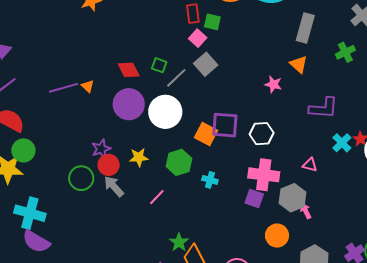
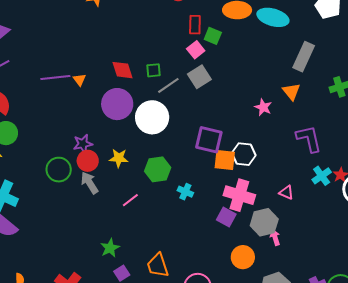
green square: (159, 65) -> (153, 70), turned -35
purple L-shape: (323, 108) -> (309, 139), turned -116
orange square: (206, 134) -> (225, 160), moved, turned -30
green star: (179, 242) -> (110, 248), moved

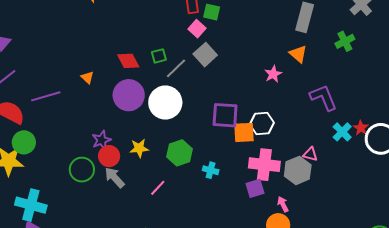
purple line: (55, 77) -> (46, 96), moved
pink star: (263, 107) -> (273, 74), turned 30
purple square: (226, 217) -> (255, 188), turned -36
gray hexagon: (264, 222) -> (298, 170), moved
pink arrow: (275, 237) -> (283, 204), moved

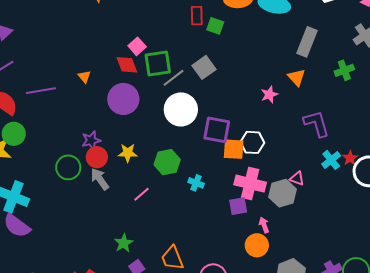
pink square: (197, 29) -> (137, 46), moved
green square: (159, 56) -> (158, 63), size x1.8
white circle: (165, 103) -> (181, 109), moved

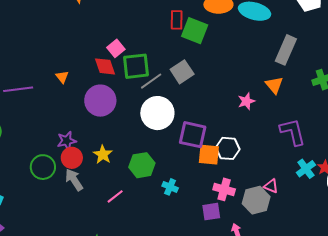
green square: (215, 26) -> (195, 31), size x1.5
yellow star: (128, 153) -> (103, 155), turned 30
pink cross: (250, 184) -> (224, 189), size x0.7

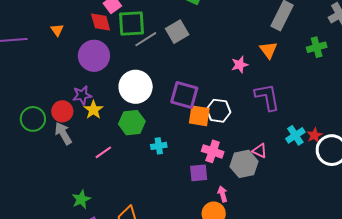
white circle: (157, 113) -> (136, 87), moved
purple L-shape: (293, 132) -> (267, 97), moved
purple star: (67, 141) -> (82, 95), moved
cyan cross: (170, 187) -> (159, 146), turned -35

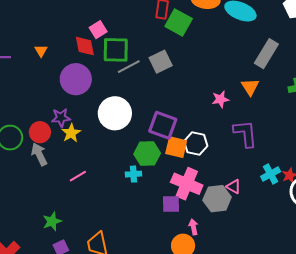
green hexagon: (132, 123) -> (147, 154), moved
pink cross: (213, 151) -> (187, 184), size x1.4

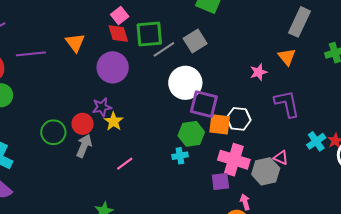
pink square: (98, 30) -> (120, 16), moved
orange triangle: (41, 51) -> (75, 43), size x1.5
white circle: (115, 113) -> (185, 83), moved
gray arrow: (39, 154) -> (84, 146), turned 55

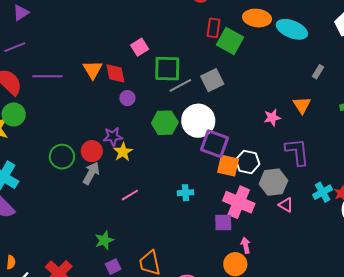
gray rectangle: (300, 22) -> (318, 72), size x0.5
red diamond: (118, 33) -> (115, 73), moved
purple circle: (113, 67) -> (127, 98), size x0.5
green hexagon: (191, 134) -> (165, 123), moved
gray hexagon: (266, 171) -> (273, 182), moved

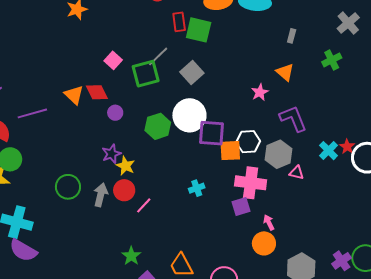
gray line: (180, 85) -> (158, 56), moved
red circle: (92, 151) -> (124, 190), moved

